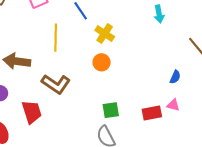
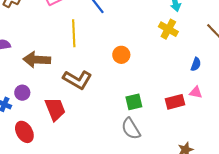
yellow cross: (105, 33) -> (168, 29), moved

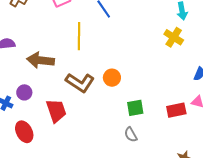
orange circle: (121, 55) -> (112, 78), moved
gray semicircle: (131, 129) -> (131, 135), size x0.7

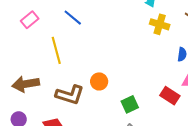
yellow cross: (174, 37) -> (160, 24), moved
red rectangle: (176, 110) -> (170, 96), turned 60

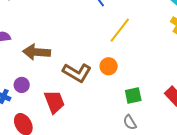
yellow line: (56, 50) -> (120, 30), moved, turned 40

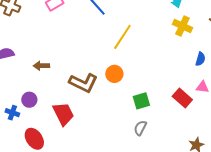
brown arrow: (37, 52) -> (41, 66), size x0.6
gray semicircle: (130, 122) -> (140, 128), turned 63

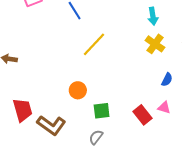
orange circle: (114, 74) -> (78, 90), moved
brown L-shape: (83, 83) -> (51, 125), moved

